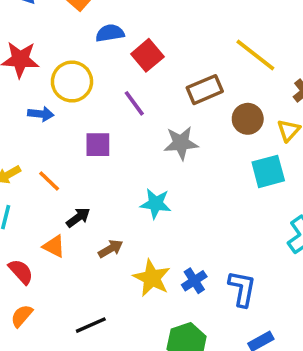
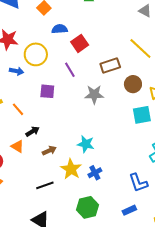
cyan star: (156, 204) -> (86, 144), moved
blue L-shape: (242, 289) -> (138, 183), moved, turned 145
black line: (91, 325) -> (45, 185), moved

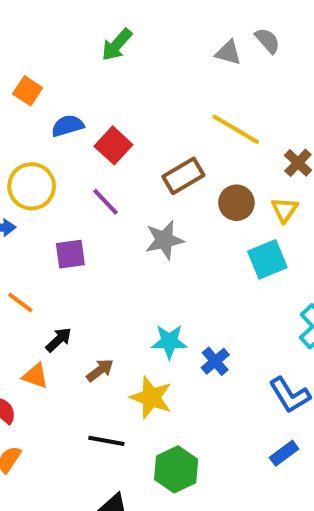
blue cross: (95, 173) -> (215, 361), moved
black line: (45, 185) -> (106, 441), turned 42
green hexagon: (88, 207) -> (176, 469), moved

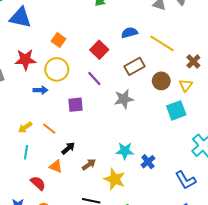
orange square: (28, 91) -> (58, 40), moved
blue semicircle: (68, 126) -> (129, 33), moved

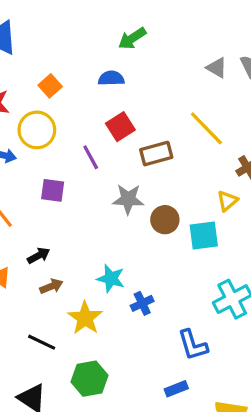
blue semicircle: (129, 33) -> (111, 78), moved
red square: (99, 50) -> (120, 127), moved
brown circle: (161, 81) -> (165, 220), moved
black arrow: (68, 148) -> (39, 256), moved

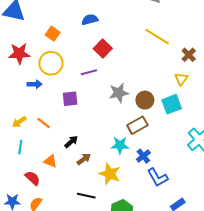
brown rectangle: (156, 154) -> (137, 125), moved
purple line: (91, 157) -> (89, 72), turned -63
blue L-shape: (193, 345) -> (158, 177), moved

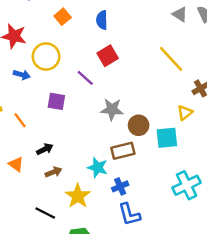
blue semicircle: (90, 20) -> (102, 20), turned -91
orange square: (53, 34) -> (63, 17), moved
purple line: (89, 72) -> (85, 78), turned 42

